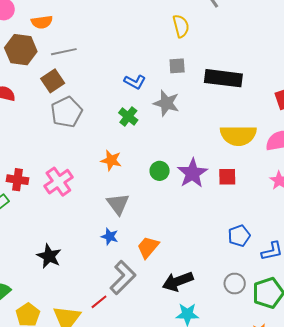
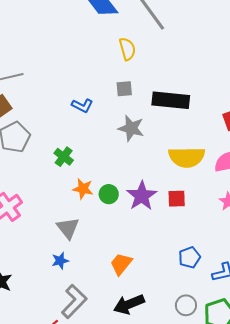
gray star: (166, 103) -> (131, 128), moved
green cross: (128, 116) -> (64, 157), moved
orange star: (111, 160) -> (83, 189), moved
blue star: (110, 236) -> (60, 261), turned -30
orange trapezoid: (148, 247) -> (121, 264), moved

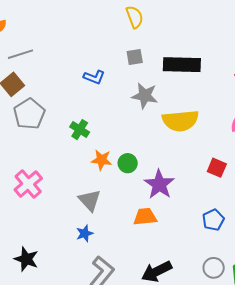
yellow semicircle: (187, 157) -> (180, 121), moved
purple star: (142, 196) -> (159, 184), moved
red square: (177, 199) -> (217, 168), moved, turned 30
orange trapezoid: (121, 264) -> (145, 217), moved, turned 50

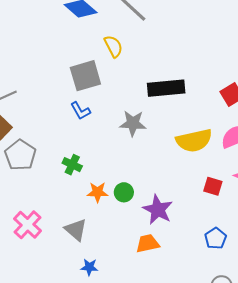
gray square: (135, 57) -> (85, 76), moved, size x1.8
blue L-shape: (94, 77) -> (80, 111), turned 45
yellow semicircle: (180, 121) -> (194, 141), moved
gray triangle: (90, 200) -> (76, 230), moved
blue star: (85, 233) -> (89, 267), turned 30

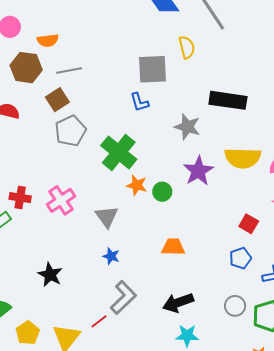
green cross: (72, 165) -> (119, 152), size x1.8
red square: (213, 186) -> (249, 224), moved
purple star: (158, 210) -> (198, 171), moved

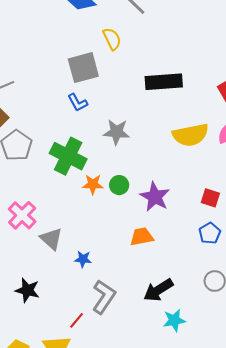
gray star: (187, 127) -> (117, 132), moved
purple star: (198, 171) -> (155, 197), moved
gray triangle: (107, 217) -> (51, 239), moved
red line: (99, 321) -> (77, 320), moved

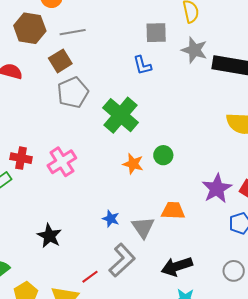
gray square: (83, 68) -> (156, 33), size x0.7
gray star: (117, 132) -> (194, 50), moved
orange star: (93, 184) -> (133, 164), moved
purple star: (155, 197) -> (217, 188), moved
gray triangle: (51, 239) -> (143, 227), moved

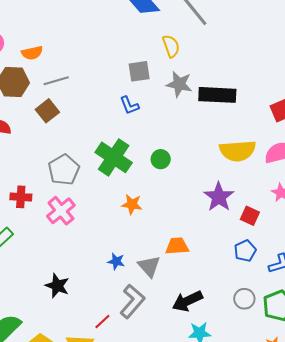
gray pentagon: (73, 93) -> (64, 170), moved
green circle: (163, 155) -> (161, 159), moved
red cross: (21, 158) -> (21, 197), moved
purple star: (217, 188) -> (219, 197), moved

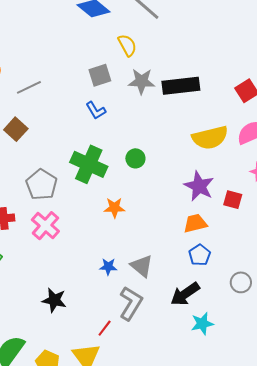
gray line: (56, 81) -> (29, 87), moved
orange trapezoid: (177, 246) -> (195, 223), moved
blue pentagon: (245, 251) -> (200, 255), moved

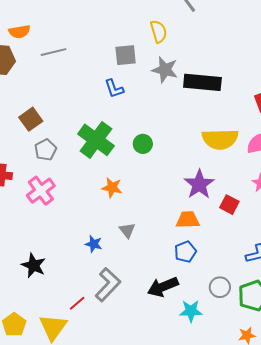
brown square: (16, 129) -> (31, 119), moved
gray pentagon: (42, 185) -> (45, 150), size x0.7
gray triangle: (142, 266) -> (127, 230), moved, size x0.7
cyan star: (202, 324) -> (191, 311), moved

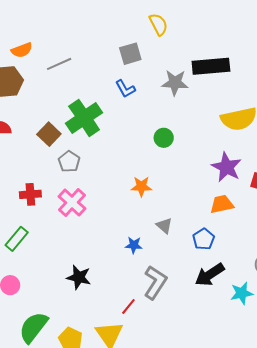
gray star: (165, 70) -> (175, 83), moved
green cross: (96, 140) -> (84, 118), moved, turned 30
blue pentagon: (185, 252) -> (204, 239), moved

